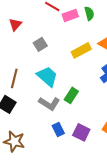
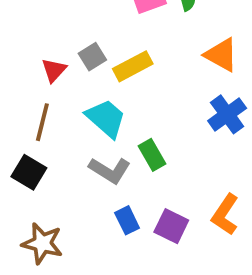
red triangle: (15, 24) -> (54, 70), moved
yellow rectangle: (81, 50) -> (133, 66), moved
green rectangle: (71, 95) -> (152, 155), turned -63

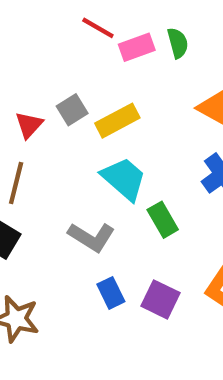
cyan trapezoid: (106, 118) -> (124, 179), moved
green rectangle: (152, 155) -> (163, 220), moved

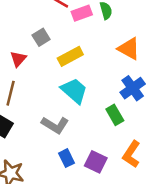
gray square: (72, 110) -> (41, 37), moved
green rectangle: (163, 220) -> (115, 115), moved

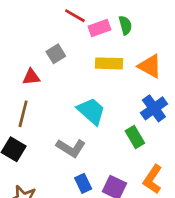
yellow rectangle: (70, 56) -> (109, 63), moved, turned 30
red triangle: (18, 59) -> (31, 77), turned 42

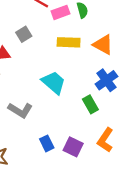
gray L-shape: (71, 148) -> (20, 110), moved

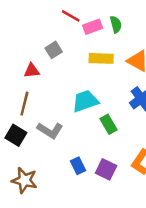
cyan trapezoid: (54, 83) -> (85, 101), turned -60
green rectangle: (90, 104) -> (108, 124), moved

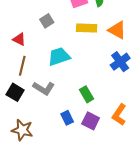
red triangle: (32, 71) -> (19, 39), moved, turned 32
cyan trapezoid: (85, 101) -> (59, 57), moved
green rectangle: (108, 124) -> (87, 94), moved

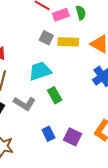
gray square: (47, 21) -> (46, 38), moved, turned -32
green rectangle: (87, 94) -> (55, 95), moved

